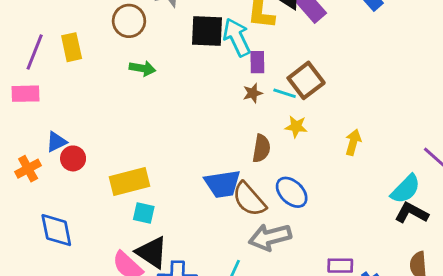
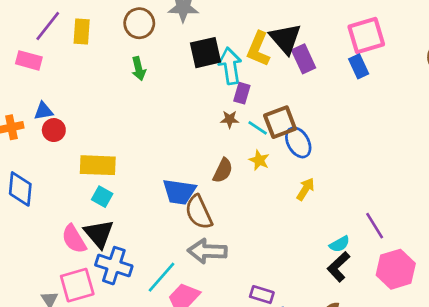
black square: (207, 31) -> (206, 53), turned -32
green arrow: (142, 68) -> (139, 69), turned 50
cyan semicircle: (406, 189) -> (340, 244), size x0.7
blue ellipse: (292, 192) -> (298, 142), moved
black L-shape: (412, 213) -> (339, 267), turned -88

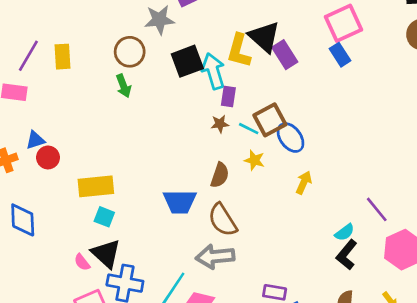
brown circle: (139, 23) -> (130, 52), moved
brown semicircle: (199, 212) -> (223, 220), moved
pink semicircle: (74, 239) -> (82, 262), size x0.6

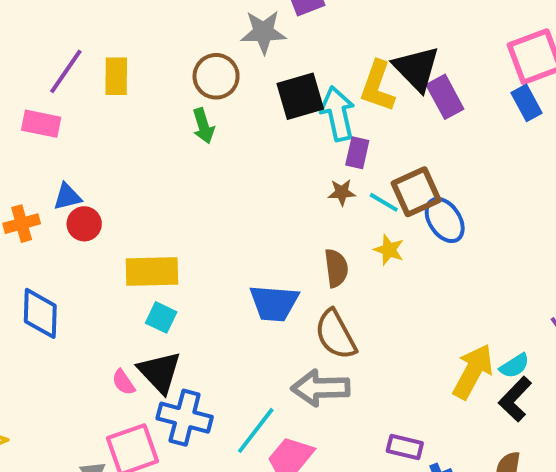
brown semicircle: (220, 175) -> (336, 268), turned -30
yellow arrow: (304, 183) -> (473, 372), moved, size x1.6

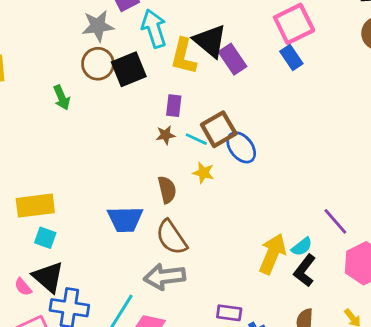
brown circle: (216, 76) -> (98, 64), moved
cyan arrow: (338, 114) -> (154, 29), moved

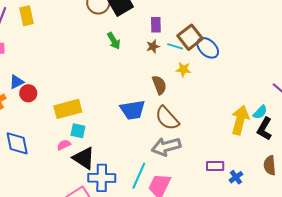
green arrow: (62, 98) -> (114, 41), moved
pink semicircle: (23, 287) -> (64, 145), moved, turned 112

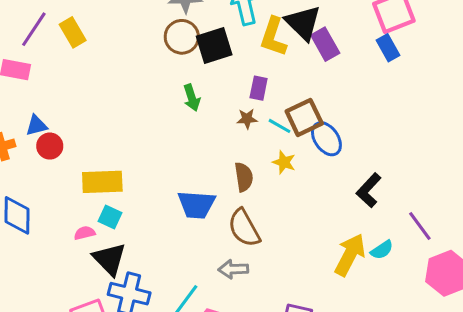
yellow rectangle: (26, 16) -> (73, 32), turned -30
black L-shape: (264, 129) -> (369, 190), moved
gray arrow: (166, 147) -> (233, 269), size x0.7

